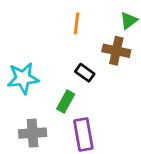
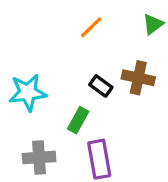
orange line: (76, 23) -> (91, 27), turned 40
brown cross: (116, 51) -> (138, 78), moved

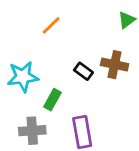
orange line: (91, 27) -> (51, 25), moved
green rectangle: (78, 120) -> (52, 100), moved

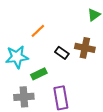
orange line: (51, 25) -> (38, 31), moved
green rectangle: (52, 100) -> (39, 74), turned 35

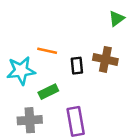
orange line: (38, 31) -> (47, 51), moved, turned 56
black rectangle: (62, 53) -> (77, 66), turned 48

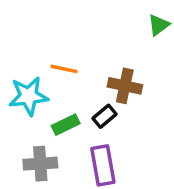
brown cross: (105, 59) -> (125, 86), moved
black rectangle: (77, 66) -> (105, 116), moved, turned 56

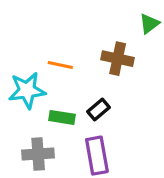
brown cross: (125, 86) -> (118, 59), moved
green rectangle: (66, 125) -> (62, 117), turned 35

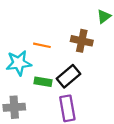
black rectangle: (98, 109) -> (68, 76), size x1.5
gray cross: (38, 154) -> (14, 107), moved

